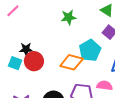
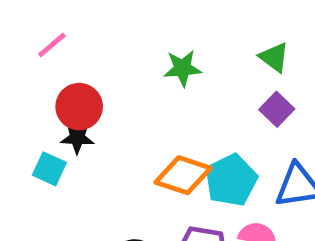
cyan pentagon: (90, 50) -> (231, 180), moved
red circle: (34, 61) -> (79, 107), moved

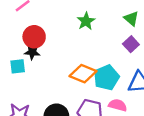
green star: (182, 68) -> (86, 21), turned -30
cyan square: (49, 169) -> (18, 66), turned -35

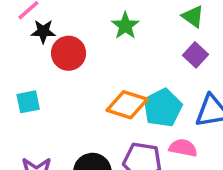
red circle: (34, 37) -> (69, 53), moved
black star: (32, 52) -> (43, 31), moved

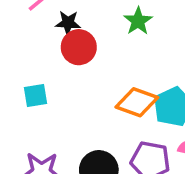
black star: (43, 31) -> (68, 23), moved

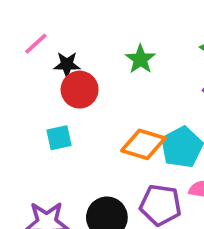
cyan square: (36, 95) -> (59, 138), moved

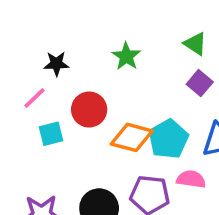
pink line: (36, 44) -> (34, 98), moved
red circle: (80, 90) -> (89, 110), moved

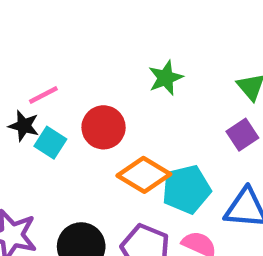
black star: (56, 64) -> (24, 126), moved
cyan square: (51, 134) -> (50, 143), turned 30

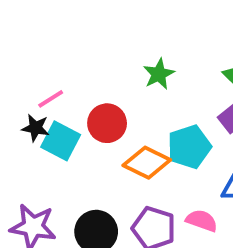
cyan square: (50, 143) -> (61, 141), size x1.4
cyan pentagon: (186, 189) -> (189, 147), moved

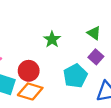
orange diamond: (147, 163) -> (30, 91), moved

